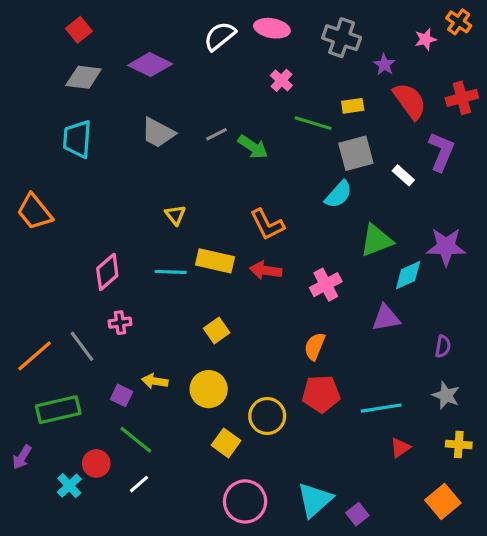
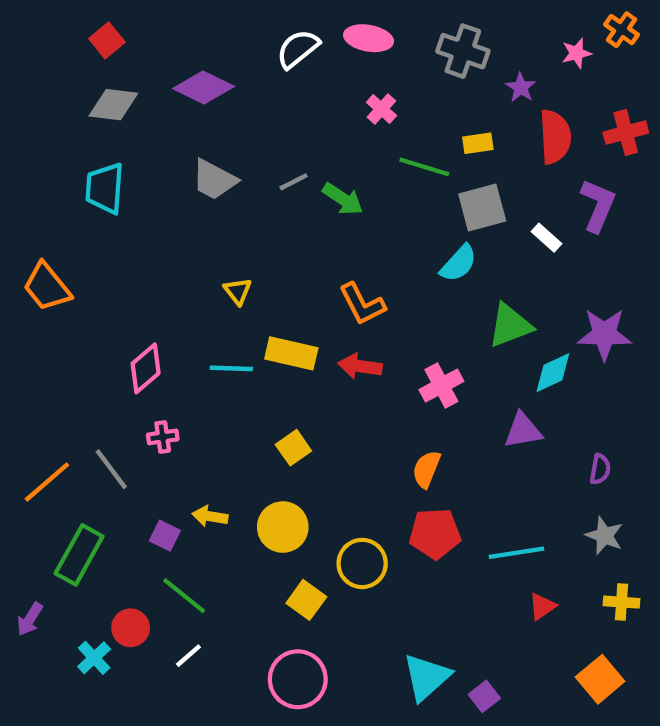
red semicircle: (410, 101) -> (555, 137), turned 33
green rectangle: (58, 410) -> (79, 555), turned -48
pink circle: (245, 501) -> (298, 679), moved

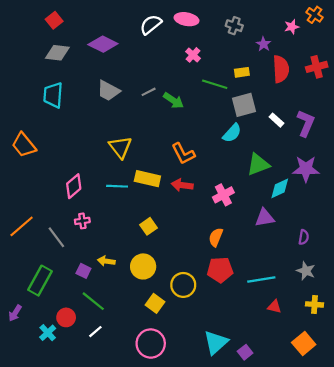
gray cross: (463, 51) -> (234, 26), size x0.7
purple L-shape: (598, 205) -> (306, 123), moved
yellow triangle: (238, 291) -> (120, 147), size x1.6
orange line: (47, 482) -> (22, 226), moved
red triangle: (542, 606) -> (274, 307), turned 48

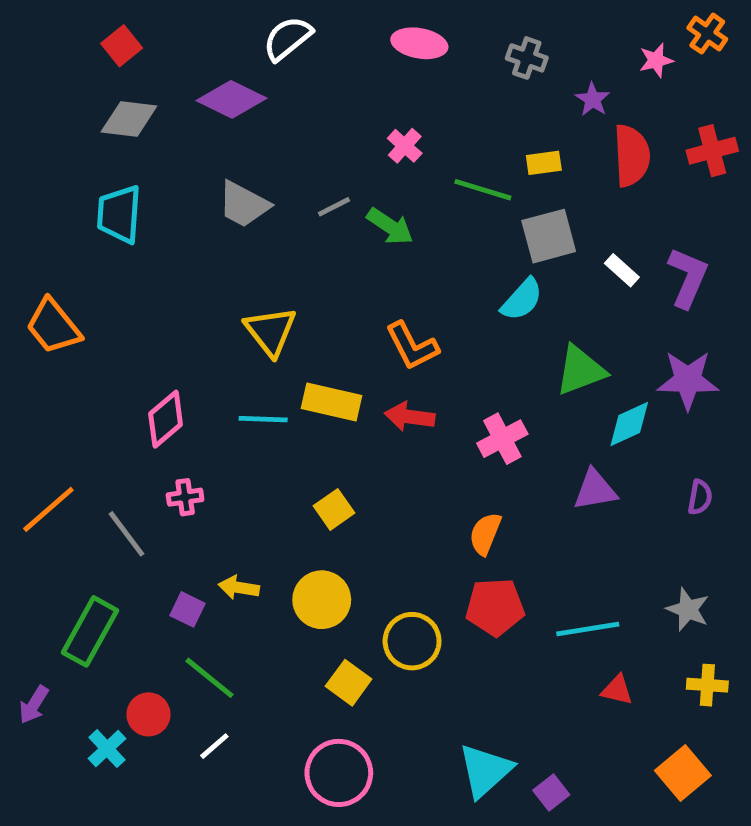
white semicircle: (151, 25) -> (288, 38), moved
pink cross: (193, 55) -> (405, 146), moved
purple semicircle: (304, 237) -> (700, 497), moved

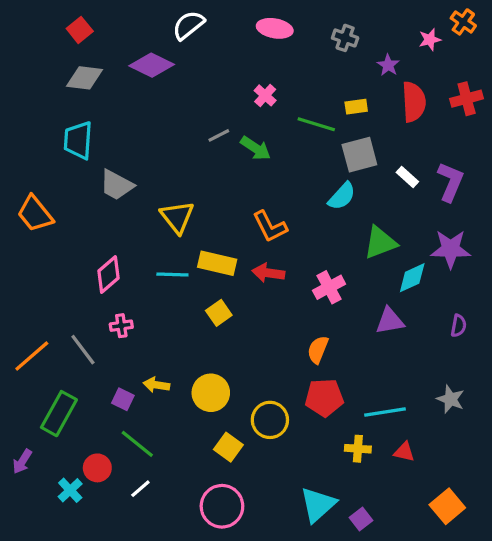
gray trapezoid: (244, 204) -> (116, 185), moved
orange line: (48, 509) -> (32, 356), moved
yellow square: (334, 509) -> (219, 313), moved
yellow cross: (707, 685) -> (358, 449), moved

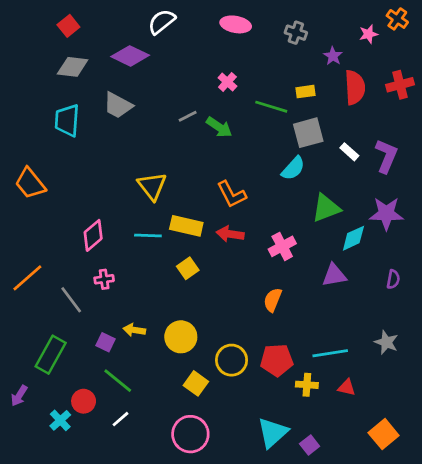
gray trapezoid: (116, 185) -> (118, 105), moved
orange line: (32, 356) -> (27, 278), moved
red pentagon: (324, 398) -> (277, 360), moved

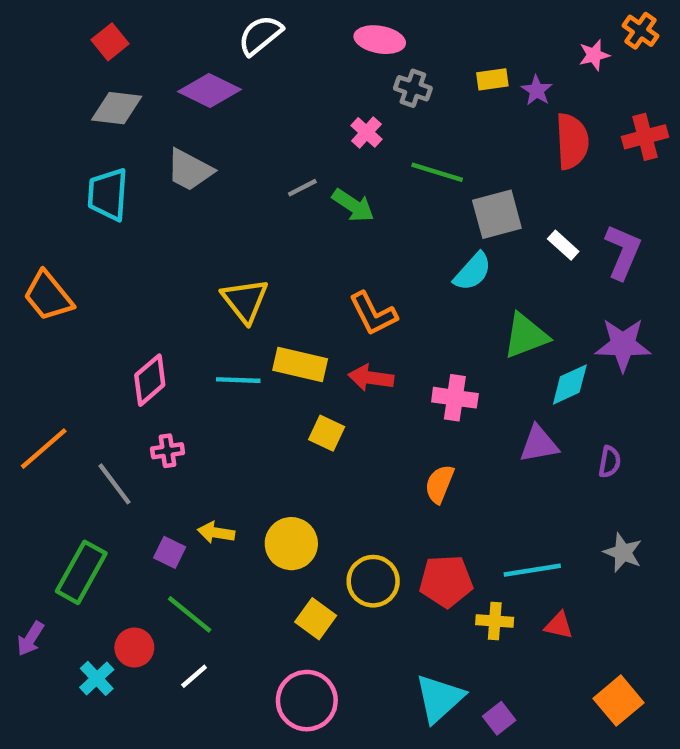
gray cross: (296, 33) -> (413, 88), moved
yellow rectangle: (305, 92) -> (492, 79), moved
pink cross: (282, 246) -> (455, 398), turned 36
yellow square: (188, 268) -> (327, 433), moved, turned -30
purple semicircle: (393, 279) -> (610, 462), moved

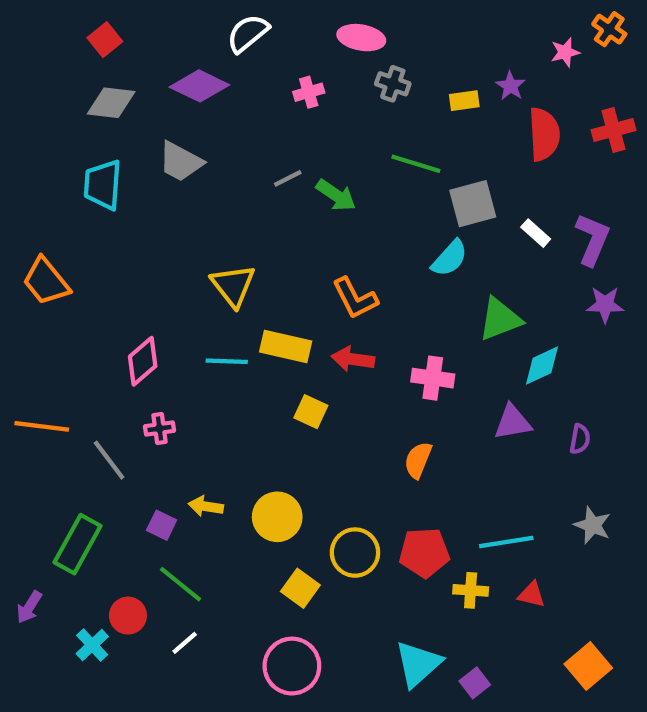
yellow rectangle: (492, 79) -> (464, 101), moved
pink cross: (366, 132) -> (309, 92), moved, turned 32
purple star: (623, 345) -> (605, 305), moved, size x0.7
orange line: (44, 449) -> (42, 426), turned 48

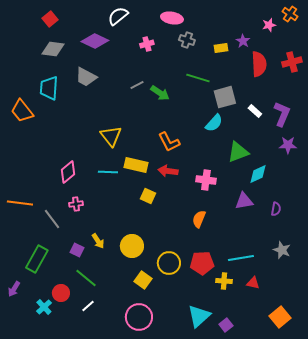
orange trapezoid: (46, 281) -> (22, 111), moved
yellow arrow: (206, 506) -> (98, 241), turned -133

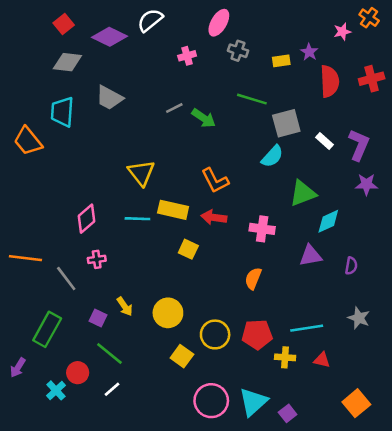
pink ellipse: (172, 18) -> (219, 23), turned -70
purple diamond: (95, 41) -> (109, 37), moved
pink circle: (139, 317) -> (211, 401), moved

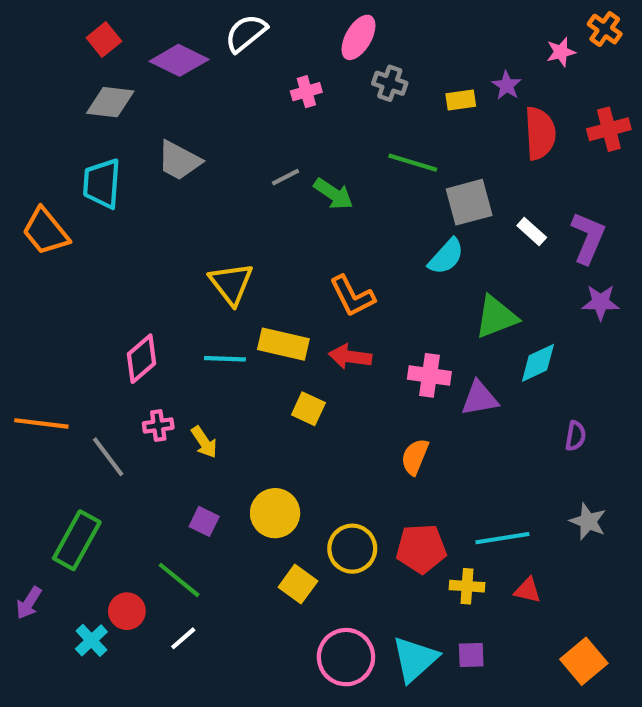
purple triangle: (310, 256) -> (480, 398), moved
yellow arrow: (125, 306) -> (204, 442), moved
purple square: (98, 318) -> (204, 521), moved
purple square: (288, 413) -> (471, 655), moved, turned 36

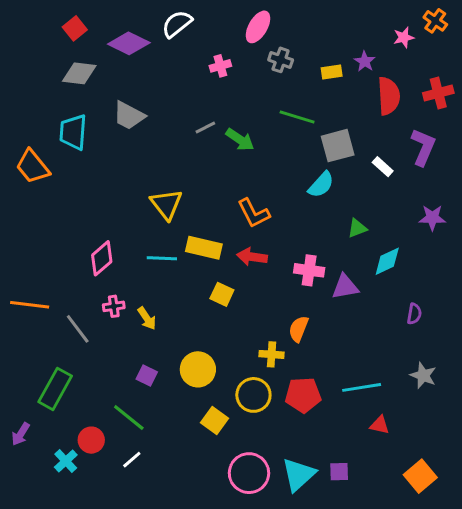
purple L-shape: (588, 238) -> (423, 147), moved
green triangle: (496, 317) -> (357, 228), size x0.6
yellow cross: (467, 586) -> (272, 354), moved

